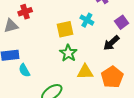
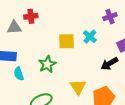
green star: (68, 53) -> (47, 64), moved
yellow triangle: (85, 72) -> (78, 87), turned 48

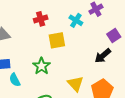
red cross: (31, 16) -> (41, 19), moved
cyan cross: (90, 37) -> (76, 20), moved

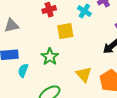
cyan semicircle: (15, 80) -> (23, 70), turned 48

